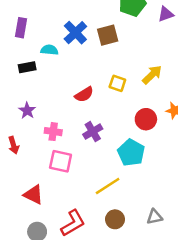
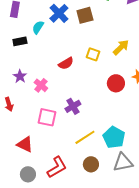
cyan semicircle: (49, 50) -> (38, 27), turned -64
pink cross: (53, 132) -> (41, 85), moved, turned 32
purple cross: (93, 132) -> (73, 106), moved
cyan pentagon: (131, 153) -> (114, 137), moved
gray triangle: (155, 217) -> (123, 162), size x1.5

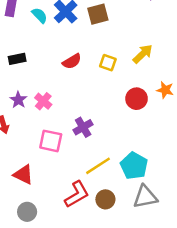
cyan semicircle: (38, 27) -> (40, 15), moved, turned 104
black rectangle: (20, 41) -> (17, 59), moved
red semicircle: (66, 63) -> (72, 61), moved
purple star: (20, 76) -> (18, 100), moved
red L-shape: (57, 167) -> (77, 194), moved

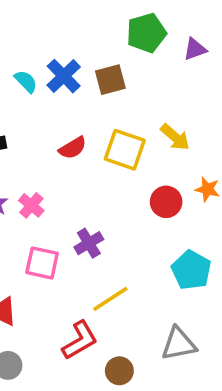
yellow arrow: (143, 54) -> (175, 137), turned 85
yellow square: (108, 63) -> (125, 150), size x1.6
cyan pentagon: (134, 166) -> (191, 270), moved
brown circle: (105, 199) -> (119, 371), moved

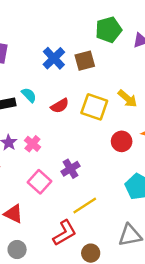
cyan semicircle: (26, 81) -> (29, 95), moved
pink square: (42, 263) -> (40, 182), turned 30

